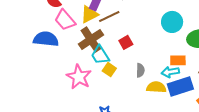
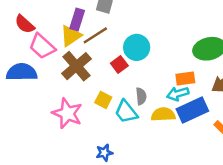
cyan circle: (172, 22) -> (137, 47), moved
cyan trapezoid: (100, 55) -> (126, 112), moved

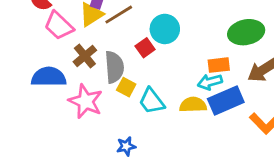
brown cross: (76, 66) -> (85, 56), moved, size x0.7
blue semicircle: (22, 72) -> (49, 77), moved
gray semicircle: (141, 96) -> (114, 67), moved, size x1.6

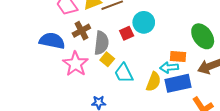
green ellipse: (246, 32) -> (203, 36), turned 55
yellow semicircle: (193, 105) -> (153, 82), turned 102

